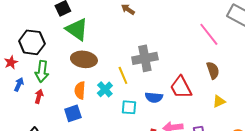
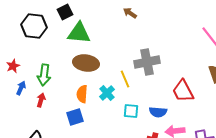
green triangle: (77, 29) -> (79, 33), turned -30
black hexagon: (32, 42) -> (34, 26), moved
blue semicircle: (154, 97) -> (158, 112), moved

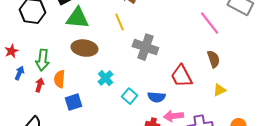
gray cross: (147, 62) -> (145, 47), turned 30
yellow line: (125, 79) -> (119, 22), moved
orange semicircle: (82, 94) -> (59, 79), moved
cyan square: (131, 111) -> (129, 96), turned 35

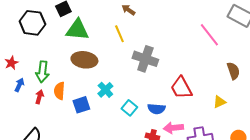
brown semicircle: (213, 59) -> (233, 71), moved
blue square: (73, 102) -> (81, 105), moved

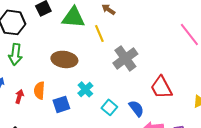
green triangle: (77, 30) -> (73, 17), moved
gray cross: (145, 59) -> (125, 58), turned 35
green arrow: (42, 72) -> (15, 54), moved
blue semicircle: (156, 109) -> (136, 108), turned -132

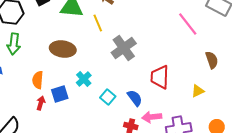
red trapezoid: (161, 87) -> (160, 77), turned 30
red arrow: (19, 96) -> (41, 103), moved

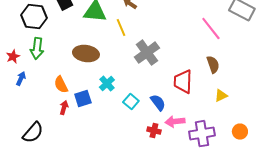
brown semicircle: (212, 60) -> (213, 65), moved
orange semicircle: (38, 80) -> (61, 85), turned -30

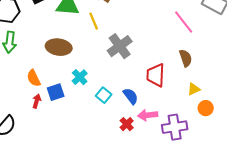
red cross: (154, 131) -> (127, 124), turned 32
orange circle: (240, 132) -> (206, 108), moved

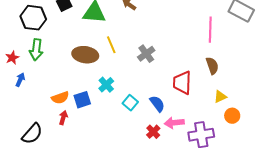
yellow line: (94, 21) -> (111, 45), moved
pink line: (184, 22) -> (210, 30), turned 40
gray cross: (120, 46) -> (146, 54), size x0.7
orange semicircle: (34, 78) -> (60, 98), moved, turned -84
red arrow: (37, 101) -> (63, 118), moved

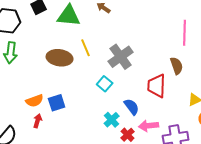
gray cross: (146, 54) -> (121, 57), size x1.4
brown semicircle: (212, 66) -> (177, 66), moved
cyan cross: (106, 85) -> (112, 120), moved
cyan square: (130, 103) -> (105, 84), moved

